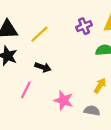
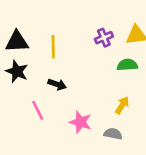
yellow line: (39, 34) -> (53, 47), turned -48
pink line: (26, 90) -> (38, 110), turned -54

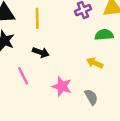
yellow arrow: (122, 105) -> (95, 63), moved, turned -98
gray semicircle: (113, 134) -> (91, 97), turned 49

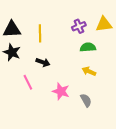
green semicircle: (104, 35) -> (88, 47), moved

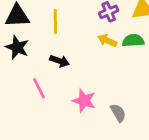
green semicircle: (88, 47) -> (133, 41), moved
yellow arrow: (89, 71) -> (107, 41), moved

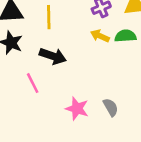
black arrow: (59, 61) -> (53, 56), size x1.4
pink star: (84, 101) -> (77, 109), moved

